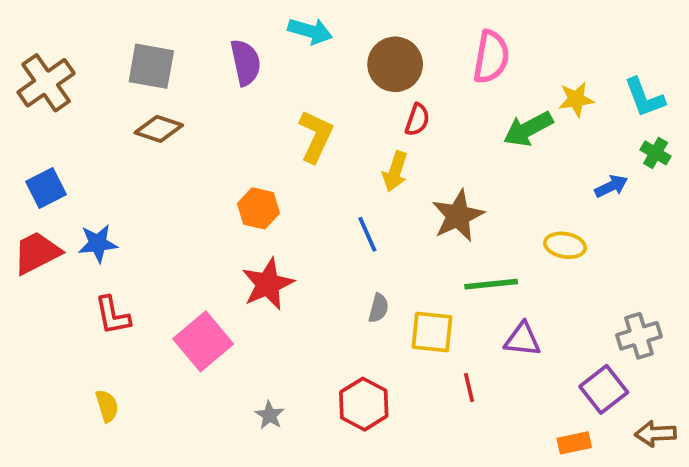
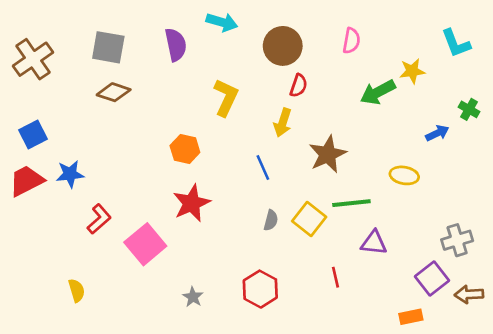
pink semicircle: (491, 57) -> (351, 41), size x0.7
cyan L-shape: (644, 98) -> (456, 43), moved
red L-shape: (113, 315) -> (99, 219), moved, turned -120
yellow square: (432, 332) -> (309, 219), moved, turned 32
brown arrow: (656, 434) -> (469, 294), moved

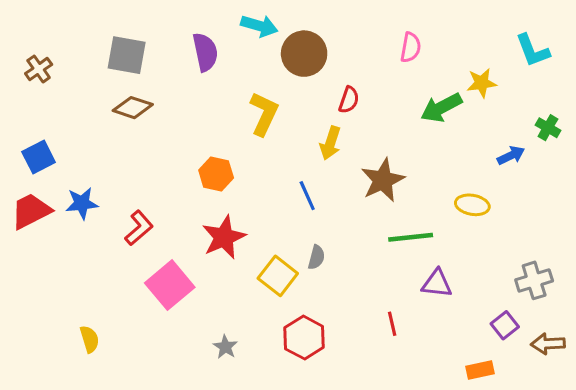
brown circle: (283, 46) -> (304, 54), moved
brown cross: (33, 59) -> (39, 69), size x0.6
red L-shape: (99, 219) -> (139, 228), moved
yellow square: (309, 219) -> (278, 276), moved
purple square: (432, 278) -> (505, 325), size x0.7

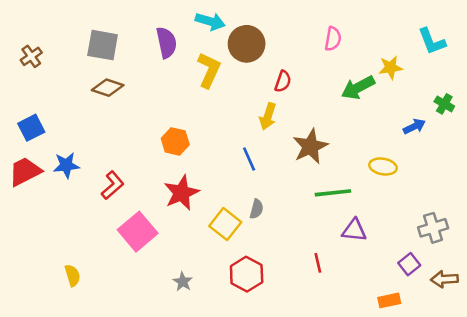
yellow L-shape: (264, 114) -> (209, 70), moved

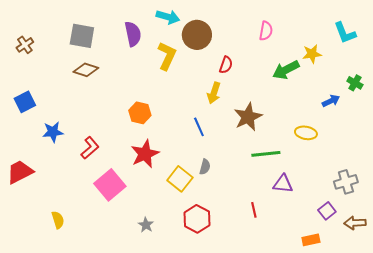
red trapezoid: (25, 171) -> (20, 172), moved

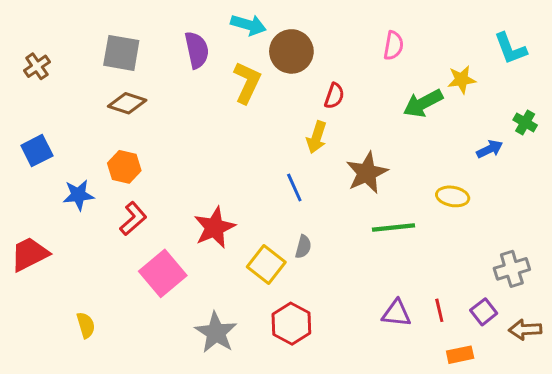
orange hexagon: (140, 113) -> (124, 167), moved
purple triangle: (283, 184) -> (396, 313), moved
red line: (254, 210) -> (439, 310), moved
gray star: (146, 225) -> (216, 333), size x1.8

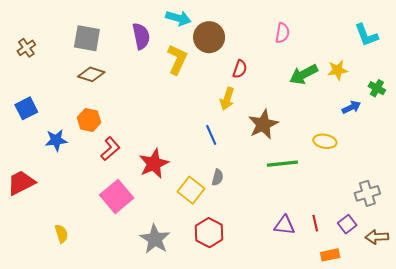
yellow star: (462, 80) -> (338, 70), moved
red L-shape: (133, 219) -> (110, 149), moved

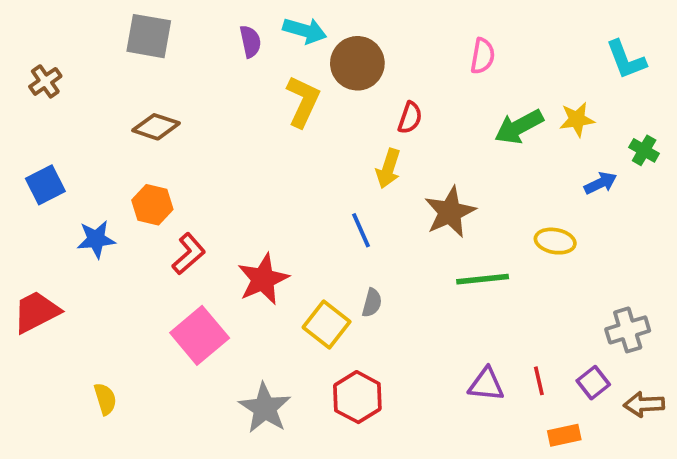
purple semicircle: (141, 36) -> (250, 42), moved, size x0.7
gray square: (87, 38) -> (149, 36), moved

